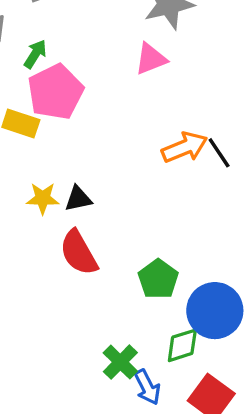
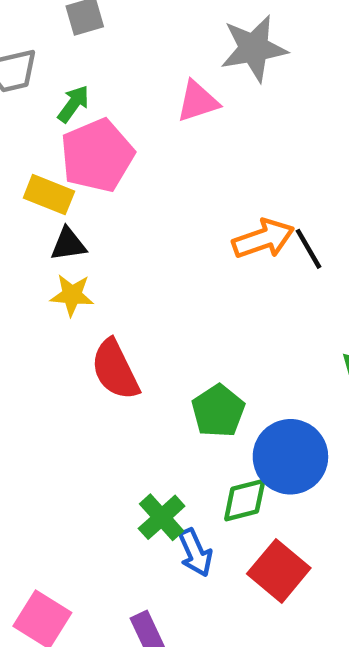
pink triangle: (151, 59) -> (198, 101), moved
black triangle: (78, 199) -> (68, 244), moved

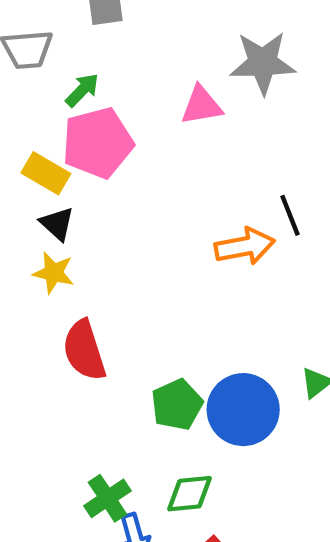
black triangle: (68, 244) -> (57, 224), turned 42
black line: (308, 249) -> (290, 215), moved
blue circle: (290, 457) -> (243, 410), moved

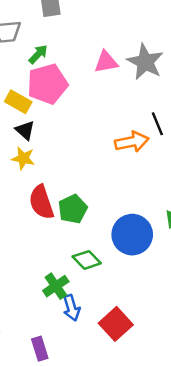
gray star: (263, 63) -> (145, 62), moved, turned 30
green pentagon: (177, 405) -> (73, 209), moved
green diamond: (190, 494) -> (87, 260), moved, turned 52

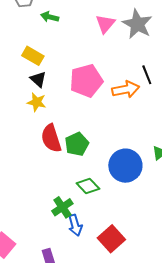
green arrow: (38, 54) -> (50, 17), turned -120
pink triangle: (106, 62) -> (105, 24), turned -40
pink pentagon: (47, 84) -> (86, 81), moved

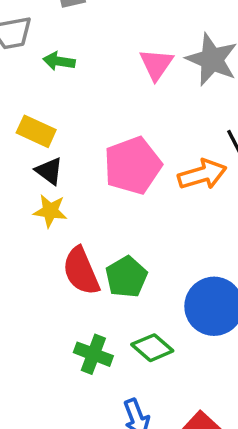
green cross: (62, 207) -> (93, 354), moved, turned -30

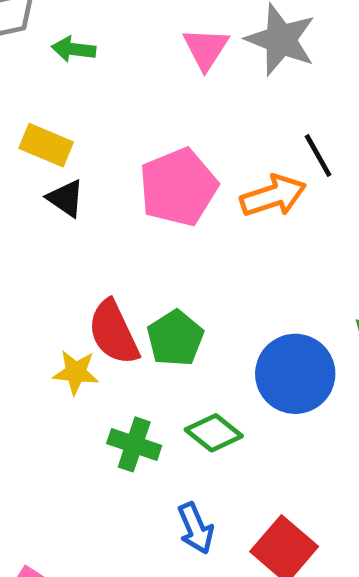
yellow star: (50, 211) -> (76, 372), moved

